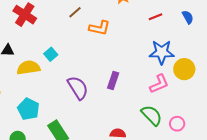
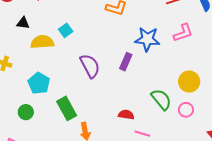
blue star: (162, 52) -> (147, 39), moved
yellow circle: (184, 69) -> (189, 82), moved
pink L-shape: (159, 84) -> (183, 33), moved

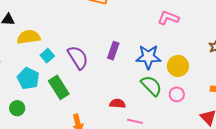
cyan square: (66, 30) -> (47, 56), moved
pink L-shape: (183, 33) -> (168, 18), turned -135
blue star: (147, 39) -> (148, 57), moved
green rectangle: (67, 108) -> (59, 87), moved

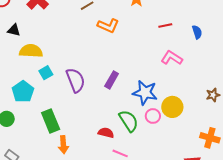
green semicircle: (151, 86) -> (129, 121), moved
green rectangle: (59, 87) -> (51, 121), moved
pink circle: (177, 94) -> (153, 116), moved

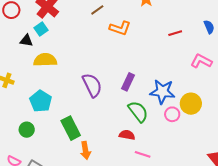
red line: (165, 25) -> (175, 33), moved
pink L-shape: (172, 58) -> (201, 61), moved
cyan square: (46, 73) -> (41, 29), moved
green semicircle: (129, 121) -> (138, 112), moved

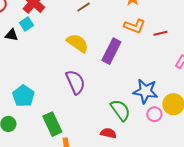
orange L-shape: (120, 28) -> (135, 26), moved
yellow semicircle: (45, 60) -> (78, 43), moved, turned 35
purple rectangle: (128, 82) -> (111, 51), moved, size x1.4

